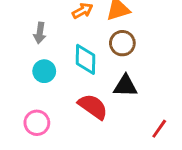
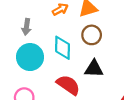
cyan circle: (44, 71) -> (30, 57), size x1.5

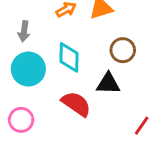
brown circle: (92, 35) -> (123, 50), moved

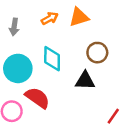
gray arrow: (24, 31) -> (14, 27), moved
red semicircle: (76, 104) -> (37, 98), moved

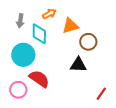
orange triangle: (79, 17) -> (70, 26), moved
cyan diamond: (52, 59) -> (39, 34), moved

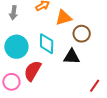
cyan diamond: (39, 34) -> (47, 44), moved
red semicircle: (39, 79) -> (33, 71), turned -95

